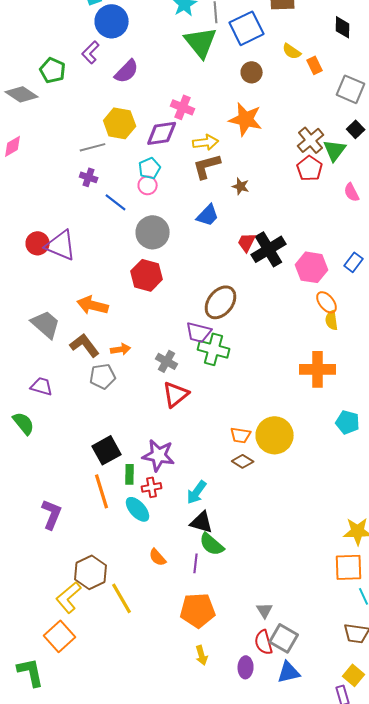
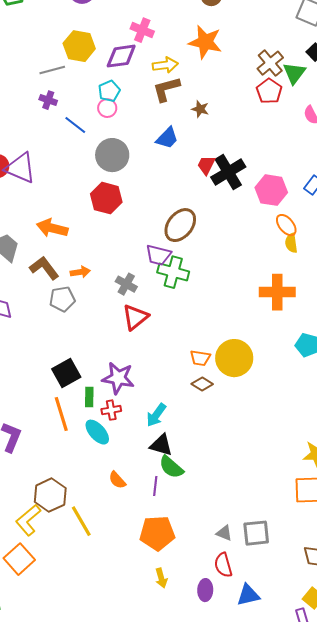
gray triangle: (265, 610) -> (224, 533), turned -36
gray square: (284, 638) -> (256, 533), moved, turned -36

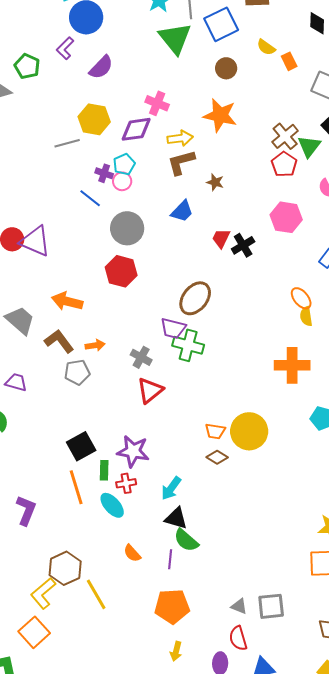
purple cross: (48, 100) -> (104, 173), moved
black cross: (228, 172) -> (243, 245), size x0.7
pink hexagon: (271, 190) -> (286, 217), moved
yellow arrow: (161, 578) -> (176, 651), turned 30

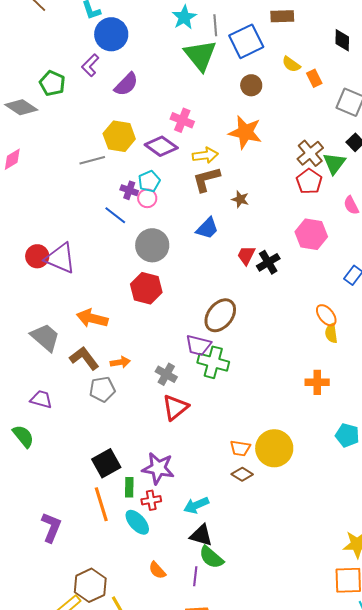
purple diamond: (136, 129) -> (161, 146), turned 44
orange cross: (292, 365) -> (317, 382), size x0.7
cyan arrow: (171, 488) -> (196, 505), turned 30

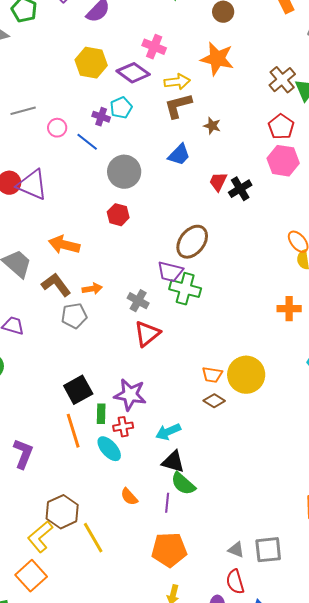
gray line: (92, 160) -> (23, 111), moved
red pentagon: (309, 181) -> (281, 127), moved
pink circle: (147, 198) -> (57, 128), moved
red hexagon: (146, 288) -> (118, 215), size x0.7

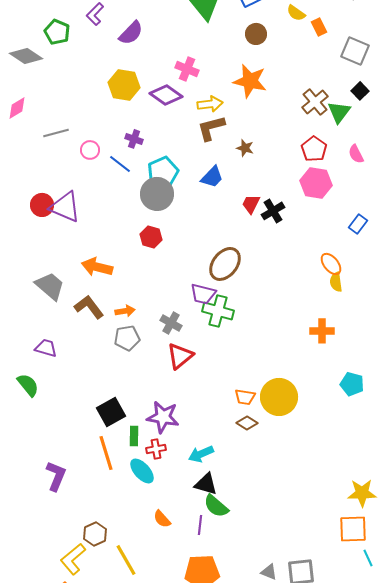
cyan pentagon: (121, 108) -> (163, 172), moved, size x1.4
gray pentagon: (74, 316) -> (127, 338), moved
brown hexagon: (62, 512) -> (95, 534), size x0.7

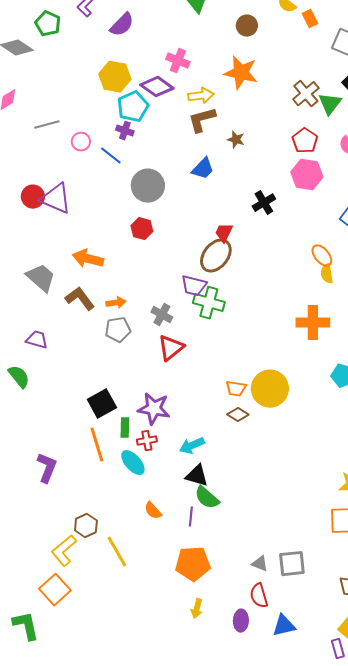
cyan pentagon: (163, 172) -> (133, 107), moved
red trapezoid: (251, 204) -> (224, 233), moved
orange cross: (322, 331) -> (313, 323), size x1.4

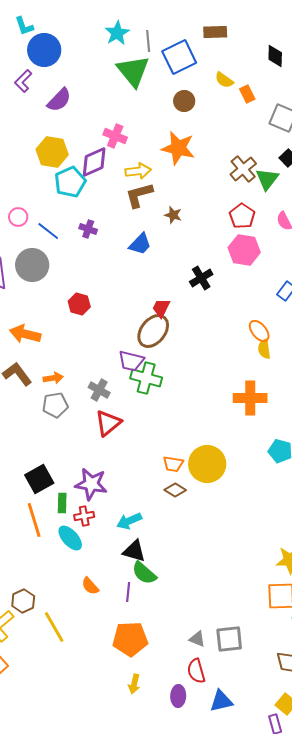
purple diamond: (157, 87) -> (94, 162), turned -60
purple cross: (125, 131) -> (88, 229), moved
gray circle: (148, 186) -> (32, 265), moved

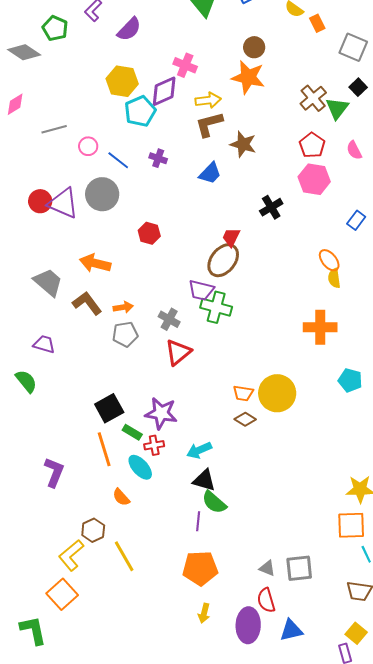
brown circle: (184, 101) -> (254, 47), moved
brown star: (173, 215) -> (243, 144), size x1.5
green rectangle: (62, 503) -> (132, 432), turned -60
orange semicircle: (90, 586) -> (121, 497), moved
purple ellipse: (178, 696) -> (248, 625), size x1.6

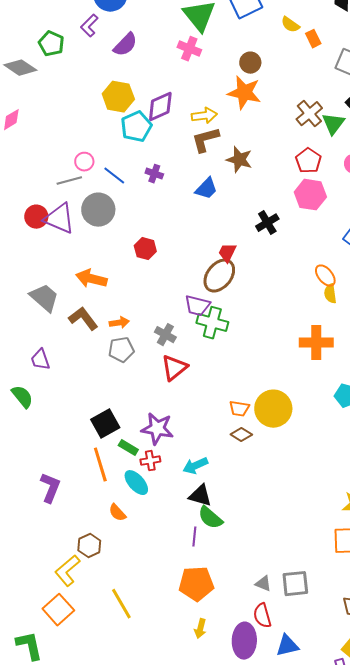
pink cross: (185, 65) -> (189, 49), moved
gray line: (54, 129) -> (69, 181), moved
purple trapezoid: (44, 344) -> (40, 360), turned -125
yellow line: (124, 556) -> (121, 604), moved

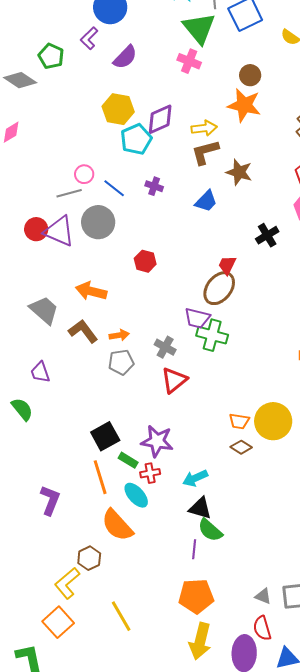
orange semicircle: (117, 513) -> (117, 525), size x1.8
yellow arrow: (200, 629) -> (200, 641), size x1.8

